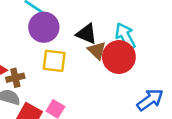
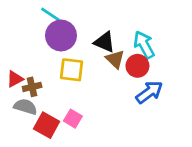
red circle: (119, 57) -> (137, 66), size x0.7
blue arrow: (150, 100) -> (149, 92), moved

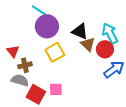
yellow square: (72, 70) -> (55, 52), turned -36
red triangle: (15, 79) -> (13, 51), moved, turned -40
pink square: (73, 119) -> (56, 89), turned -32

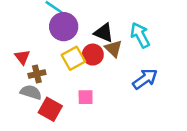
red circle: (105, 49) -> (93, 55), moved
pink square: (56, 89) -> (86, 97), moved

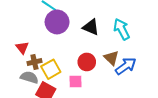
brown triangle: (113, 48) -> (111, 58), moved
red circle: (93, 55) -> (87, 62), moved
yellow square: (73, 58) -> (51, 69), moved

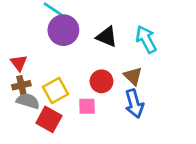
brown cross: (34, 62) -> (21, 85), moved
blue arrow: (126, 66) -> (134, 104), moved, turned 110

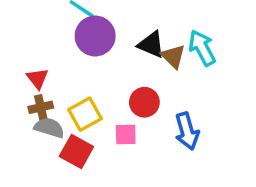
brown triangle: (133, 76) -> (173, 56), moved

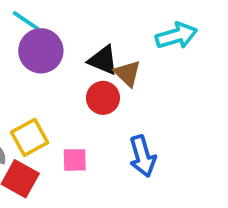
cyan arrow: (202, 48) -> (176, 36), moved, turned 102
red circle: (144, 102) -> (103, 98), moved

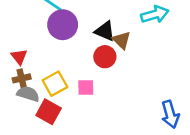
blue arrow: (142, 156) -> (170, 114), moved
pink square: (75, 160) -> (86, 87), moved

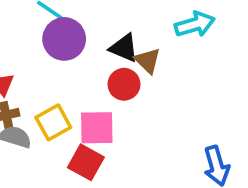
pink square: (86, 87) -> (97, 128), size x1.5
red square: (49, 112) -> (86, 162), moved

